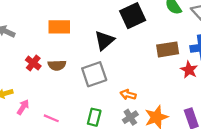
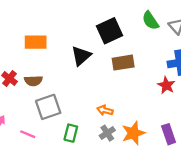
brown rectangle: (168, 49) -> (123, 63), moved
gray square: (94, 74) -> (48, 107), moved

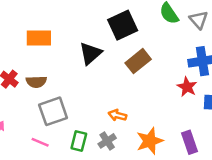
brown rectangle: (123, 63) -> (138, 61), turned -30
gray cross: (107, 133) -> (107, 141), moved
pink line: (28, 134) -> (40, 142), moved

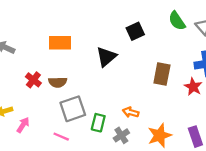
black square: (123, 25) -> (135, 31), size x0.7
brown rectangle: (138, 61) -> (162, 74), moved, turned -40
green rectangle: (79, 141) -> (98, 123), moved

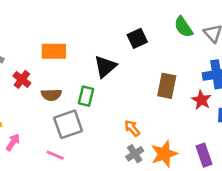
red cross: (33, 80) -> (22, 79), moved
orange arrow: (131, 112) -> (132, 128), turned 35
green rectangle: (98, 123) -> (86, 96), moved
gray cross: (121, 135) -> (135, 154), moved

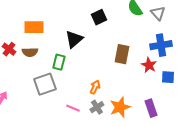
brown semicircle: (51, 95) -> (30, 52), moved
orange arrow: (132, 128) -> (95, 87), turned 64
pink line: (55, 155) -> (73, 108), moved

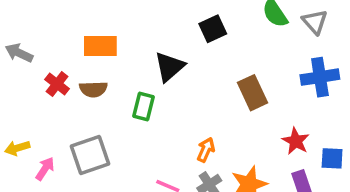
brown rectangle: (122, 54) -> (252, 93), turned -36
red star: (149, 65) -> (296, 141), moved
blue square: (168, 77) -> (332, 158), moved
gray square: (45, 84) -> (90, 155), moved

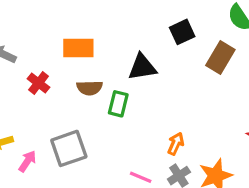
black triangle: (169, 67) -> (142, 67), turned 32
brown semicircle: (93, 89) -> (90, 88), moved
brown rectangle: (252, 93) -> (220, 58), moved, turned 56

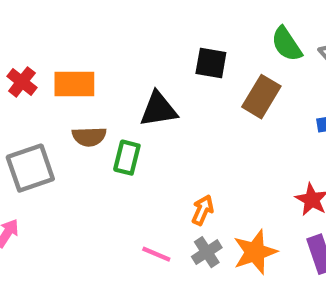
black square: (182, 32) -> (211, 63), turned 35
red cross: (39, 83) -> (22, 82), moved
gray square: (69, 148) -> (30, 168), moved

